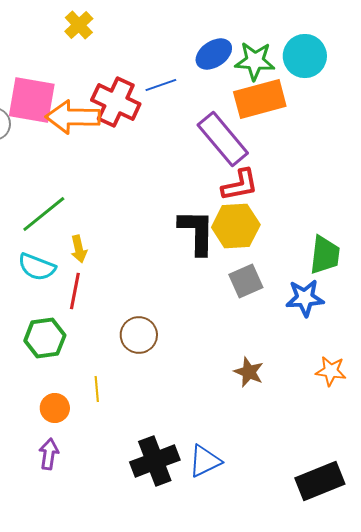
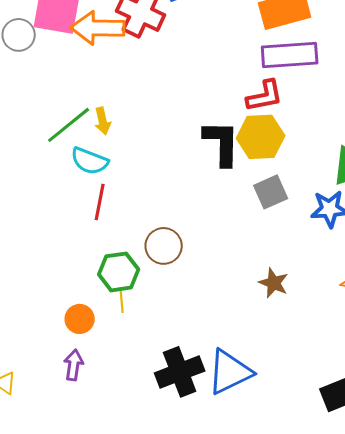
purple rectangle: (223, 139) -> (290, 55), moved, turned -54
yellow arrow: (79, 249) -> (103, 121), moved
cyan semicircle: (37, 267) -> (90, 161), moved
green hexagon: (45, 338) -> (119, 272), moved
blue triangle: (205, 461) -> (230, 372), size x1.4

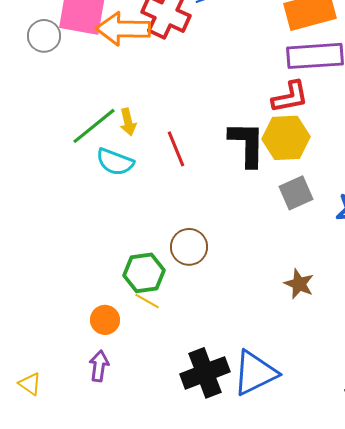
red line: (100, 202) -> (176, 149), moved, turned -33
yellow line: (122, 300) -> (147, 301), turned -55

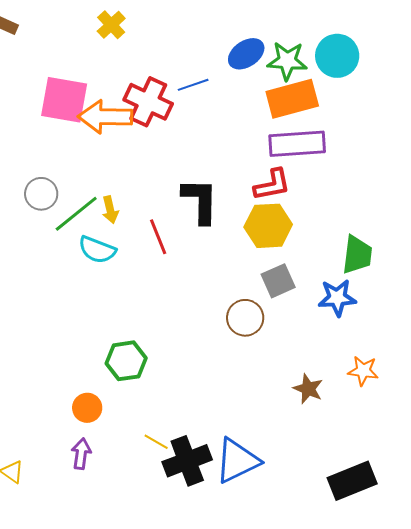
gray circle: (44, 36) -> (41, 194), moved
black L-shape: (247, 144) -> (200, 201), moved
brown circle: (189, 247) -> (245, 318), moved
brown star: (299, 284) -> (308, 389), moved
yellow line: (147, 301) -> (156, 442), moved

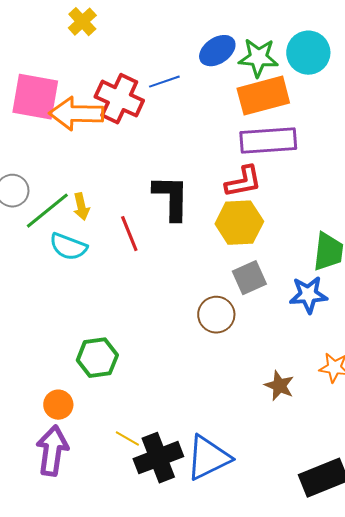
purple arrow: (81, 454) -> (52, 451), size x1.6

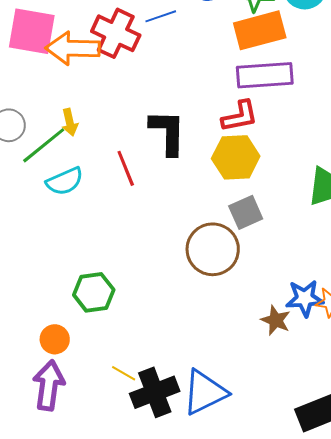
yellow arrow: (81, 207) -> (70, 122), moved
cyan semicircle: (68, 247) -> (65, 181), turned -45
blue star: (308, 295) -> (305, 298), moved
brown circle: (216, 315) -> (213, 249), size x1.4

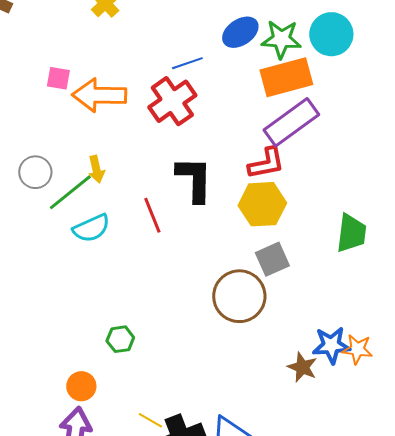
pink square: (32, 31) -> (58, 78), size x0.5
red cross: (116, 33) -> (172, 101), moved, turned 30
purple rectangle: (265, 75) -> (291, 122), turned -32
green hexagon: (94, 292) -> (120, 339), size x0.7

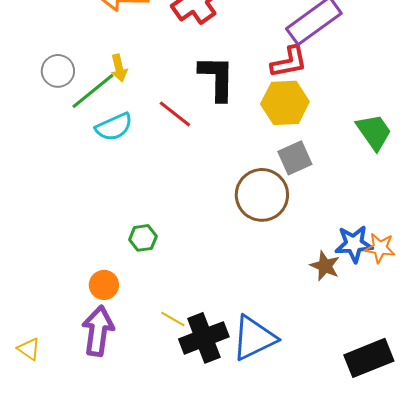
red line: (152, 215) -> (175, 114), turned -30
green trapezoid: (351, 233) -> (374, 132), turned -42

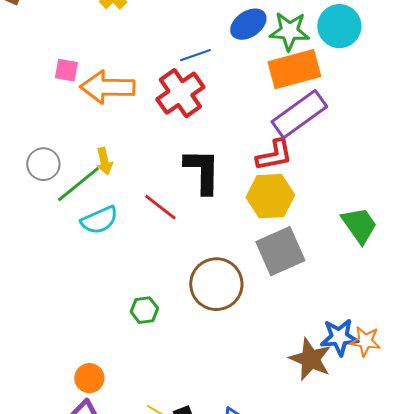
gray square: (295, 158) -> (280, 251), size x1.4
brown circle: (262, 195) -> (216, 284), moved
green hexagon: (143, 238) -> (144, 310), moved
brown star: (325, 266) -> (310, 359), size x1.4

